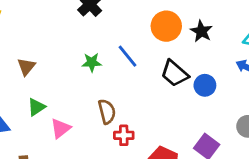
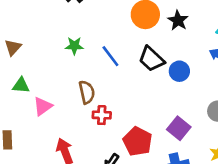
blue line: (127, 56) -> (110, 56), moved
green triangle: (36, 107) -> (21, 85), turned 36

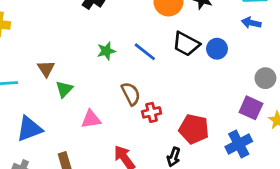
green triangle: (21, 85) -> (64, 89), moved, turned -36
pink triangle: (43, 106) -> (91, 119), turned 42
purple square: (179, 128) -> (251, 108), moved

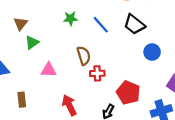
blue circle: (217, 49) -> (152, 52), moved

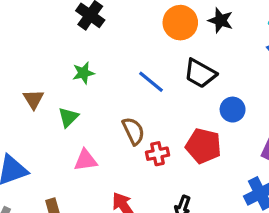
green star: (71, 18) -> (83, 73), moved
green triangle: (32, 42) -> (68, 117), moved
red pentagon: (128, 93) -> (203, 146), moved

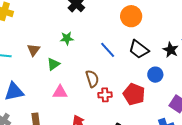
black star: (221, 20) -> (171, 50), moved

